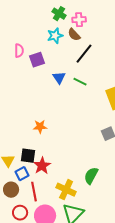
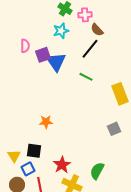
brown semicircle: (74, 35) -> (97, 30), moved
blue triangle: (59, 78) -> (56, 62), moved, size x1.5
red star: (42, 166) -> (62, 165), moved

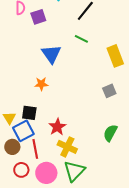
blue triangle: (56, 62) -> (51, 54), moved
blue square: (28, 169) -> (23, 131), size x1.5
green semicircle: (97, 171) -> (110, 133), moved

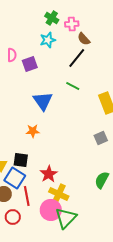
blue square: (23, 131) -> (15, 178), turned -30
pink circle: (46, 173) -> (51, 210), moved

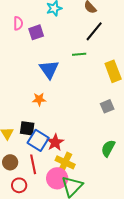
black line: (77, 58) -> (94, 31), moved
green line: (73, 86) -> (79, 54), turned -32
blue square: (15, 178) -> (38, 140), moved

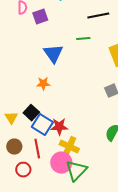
black line: (94, 31) -> (98, 16), turned 40
black square: (27, 128) -> (31, 113), turned 35
red star: (55, 142) -> (59, 127), turned 30

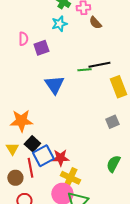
black line: (98, 16) -> (99, 65), moved
orange star: (43, 84) -> (21, 121), moved, size x1.6
blue square: (42, 125) -> (43, 156), turned 30
red line: (37, 149) -> (30, 168), moved

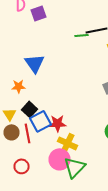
blue triangle: (54, 85) -> (34, 63), moved
orange star: (21, 121) -> (18, 86), size x0.6
brown circle: (15, 178) -> (12, 132), moved

